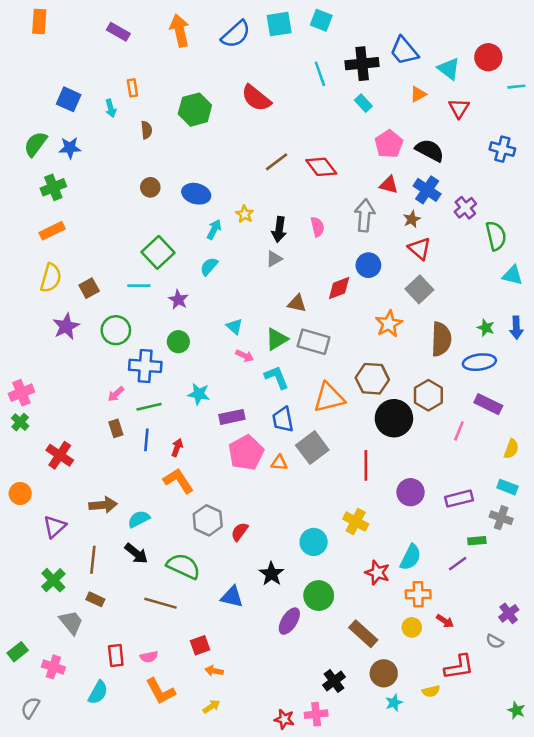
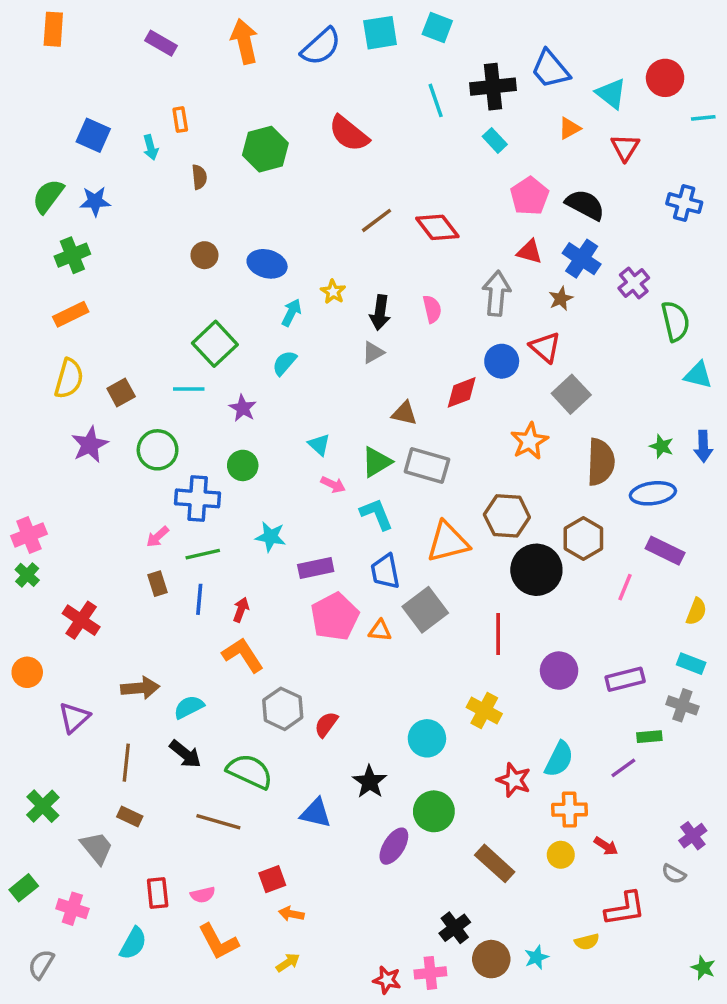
red triangle: (419, 249) -> (545, 347), moved
green cross: (53, 580) -> (43, 806), moved
brown circle: (384, 673) -> (491, 959), moved

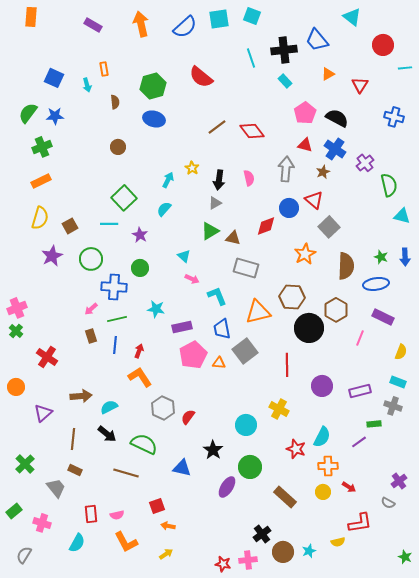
cyan triangle: (611, 94) -> (352, 17), moved
blue ellipse: (267, 264) -> (154, 119), moved
green triangle: (377, 462) -> (210, 231), moved

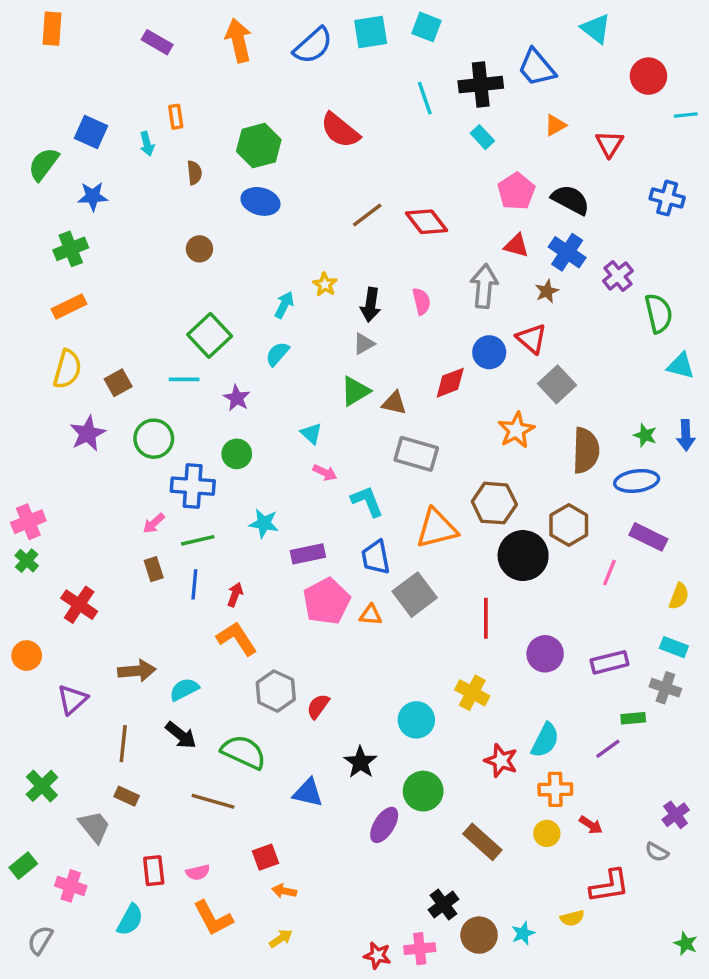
green semicircle: (28, 113) -> (44, 164), moved

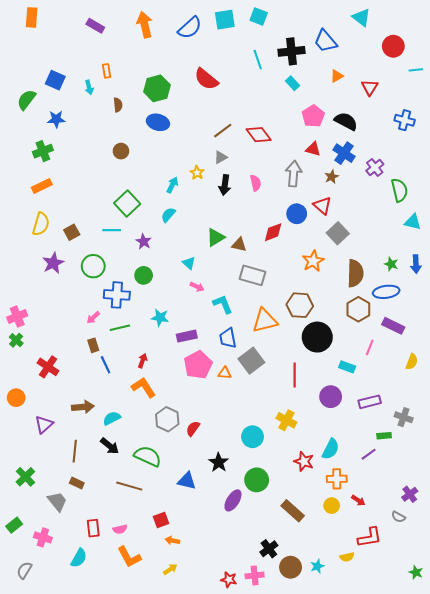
gray triangle: (364, 344) -> (221, 157), moved
brown hexagon: (569, 525) -> (358, 309), moved
blue line: (194, 584) -> (106, 365), moved, turned -30
cyan rectangle: (674, 647) -> (347, 367), moved

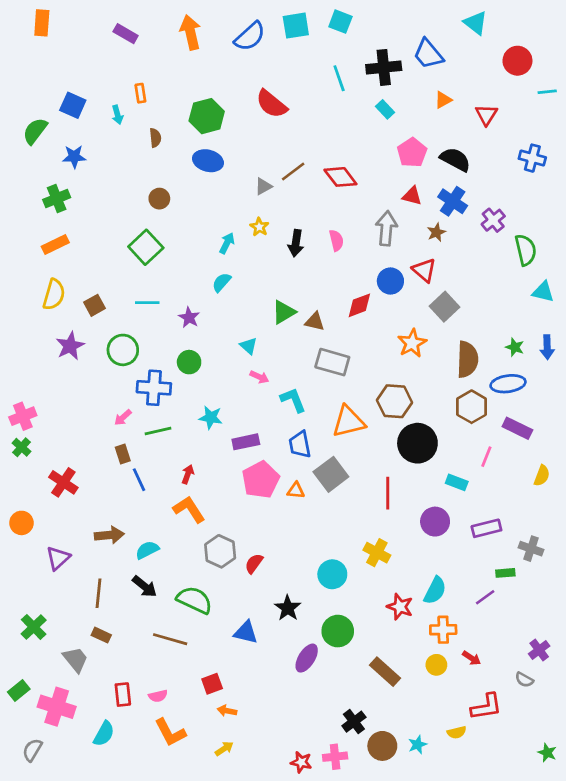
gray triangle: (221, 157) -> (263, 186), moved
green square: (127, 203) -> (146, 247), moved
pink cross: (43, 537) -> (57, 707), size x1.5

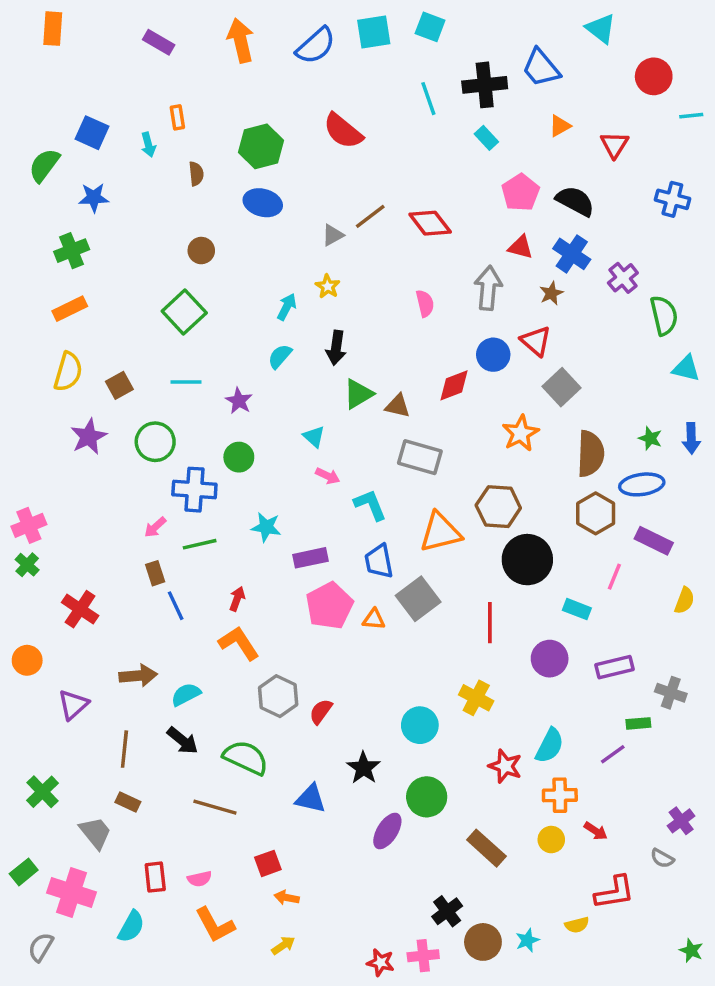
black arrow: (296, 243) -> (336, 348), moved

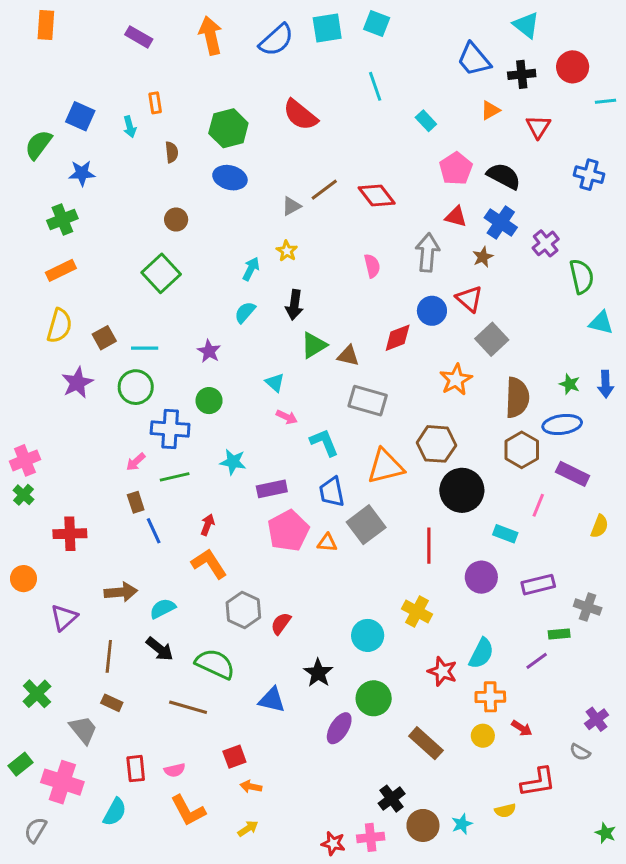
black cross: (485, 85) -> (522, 74), moved, size x0.7
cyan line: (186, 382) -> (145, 348), moved
red cross: (80, 609) -> (70, 534), turned -36

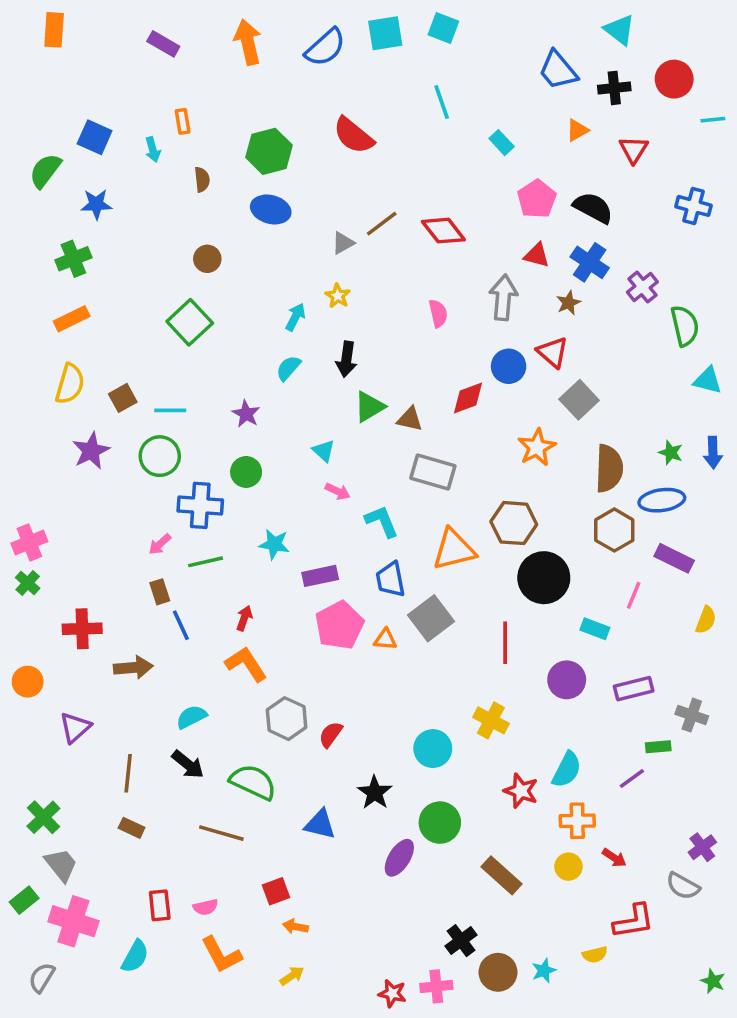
brown arrow: (121, 592) -> (133, 668), moved
gray trapezoid: (83, 730) -> (61, 865), moved
gray semicircle: (580, 752) -> (683, 886), size x1.4

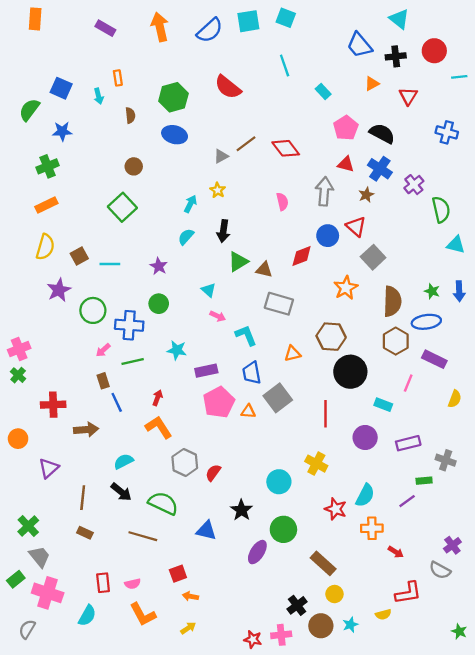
green circle: (160, 456) -> (93, 310), moved
orange triangle: (454, 549) -> (293, 354), size x0.6
yellow circle: (568, 867) -> (334, 594), moved

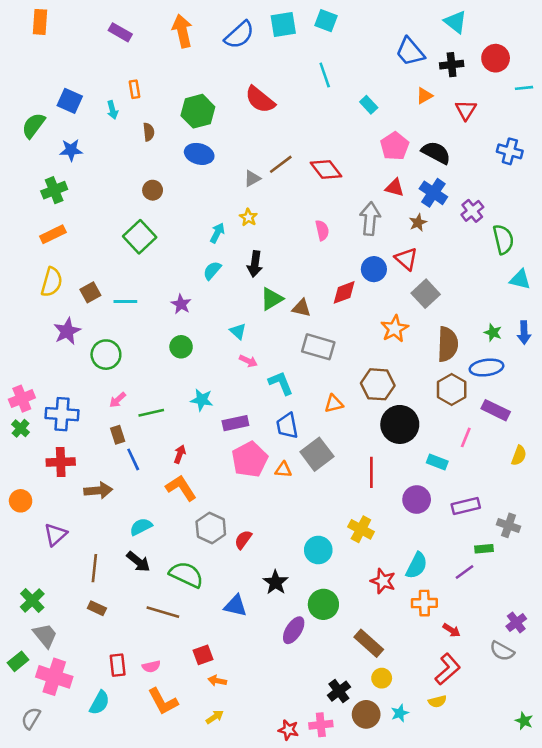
blue cross: (129, 325) -> (62, 414), moved
red L-shape: (408, 593) -> (448, 669), moved, turned -32

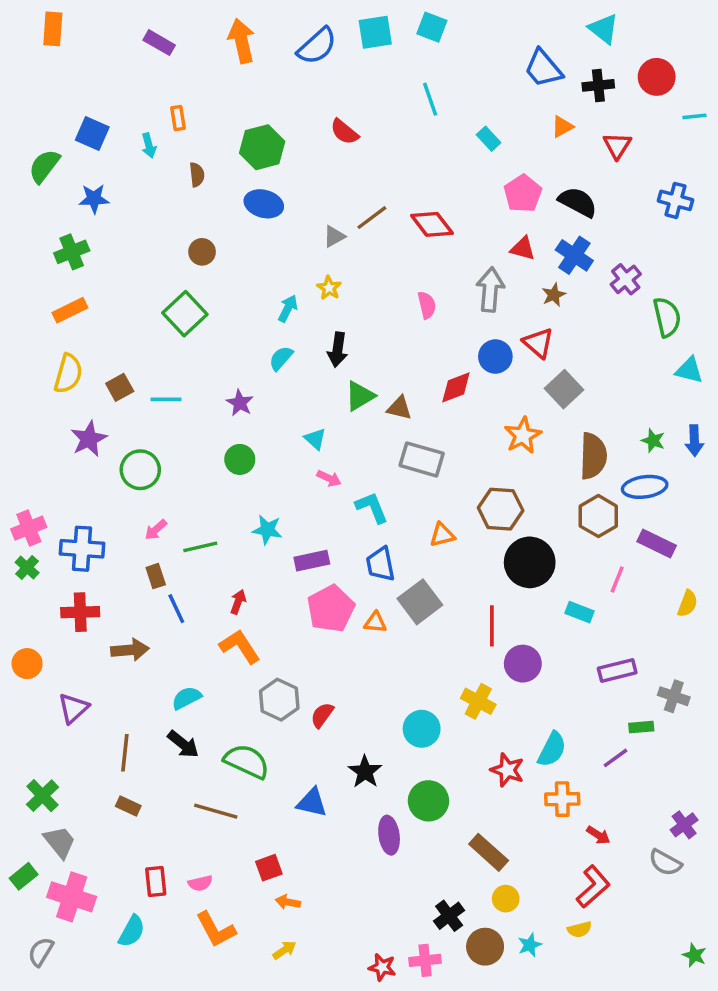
red semicircle: (260, 100) -> (344, 132), size x0.7
purple circle: (417, 500) -> (523, 664), moved
purple ellipse: (294, 630) -> (389, 835), turned -40

